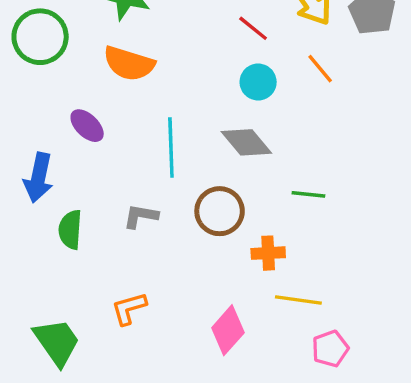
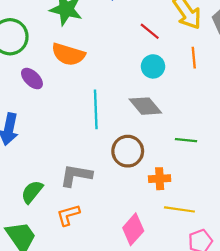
orange line: (320, 69) -> (194, 58), turned 35
purple ellipse: (87, 126) -> (32, 79), moved
gray L-shape: (141, 216) -> (76, 175), moved, size x1.4
green semicircle: (70, 230) -> (32, 192), moved, turned 35

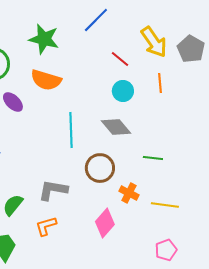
orange cross: (160, 179) -> (129, 193), turned 30
yellow line: (179, 209) -> (165, 205), moved
pink diamond: (133, 229) -> (105, 223), moved

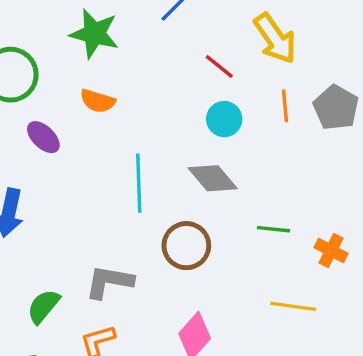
gray pentagon: (191, 49) -> (336, 108), moved
orange semicircle: (46, 80) -> (98, 101), size x0.7
orange cross: (129, 193) -> (331, 251), moved

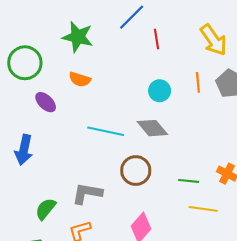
yellow arrow: (275, 38) -> (213, 40), moved
red line: (219, 66) -> (156, 39), moved, turned 42
cyan line: (139, 183) -> (106, 131), turned -76
green line: (273, 229) -> (189, 181), moved

